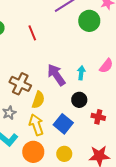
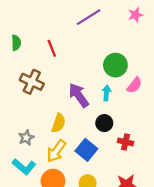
green circle: (89, 21) -> (115, 65), moved
brown cross: (20, 84) -> (32, 82), moved
yellow arrow: (36, 125) -> (56, 151), turned -125

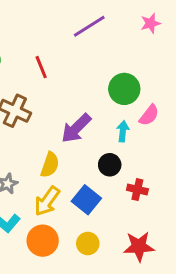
cyan arrow: (107, 93) -> (123, 131), moved
purple arrow: (79, 95) -> (76, 128), turned -100

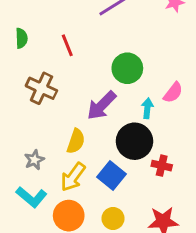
green circle: (124, 89) -> (127, 68), moved
black circle: (110, 165) -> (134, 141), size x1.6

